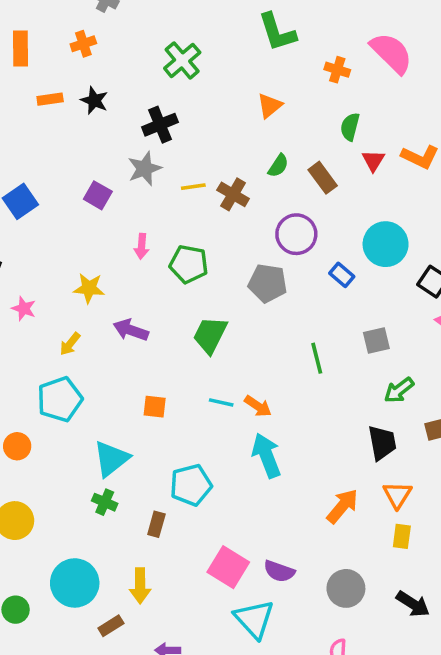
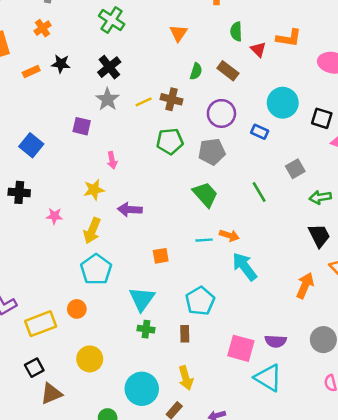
pink arrow: (142, 246) -> (112, 160), moved
green pentagon: (189, 264) -> (170, 141), moved
green trapezoid: (210, 335) -> (205, 194), moved, turned 128
yellow arrow: (70, 344) -> (92, 231), size x1.5
green arrow: (399, 390) -> (320, 197), turned 45

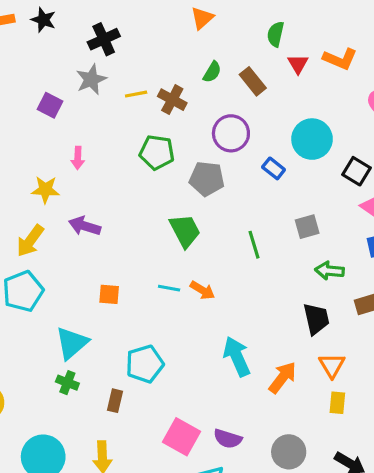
cyan arrow: (245, 267) -> (237, 356), moved

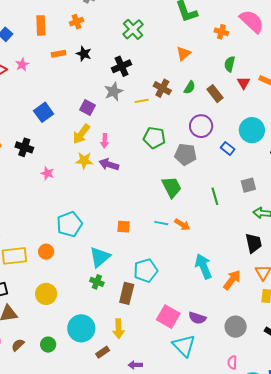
brown cross: (172, 100) -> (162, 88), moved
purple arrow: (85, 226) -> (109, 164), moved
yellow arrow: (30, 241) -> (81, 134), moved
brown rectangle: (115, 401) -> (127, 293), size x1.5

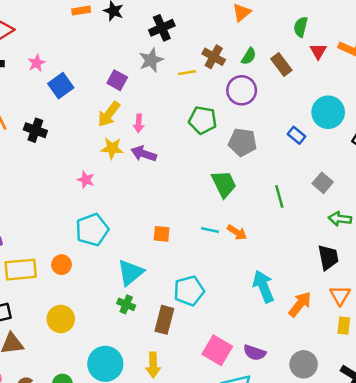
pink star: (22, 64) -> (37, 63), moved
purple circle: (201, 126) -> (242, 90), moved
pink star: (47, 173) -> (86, 180), moved
gray square: (248, 185) -> (323, 183), turned -35

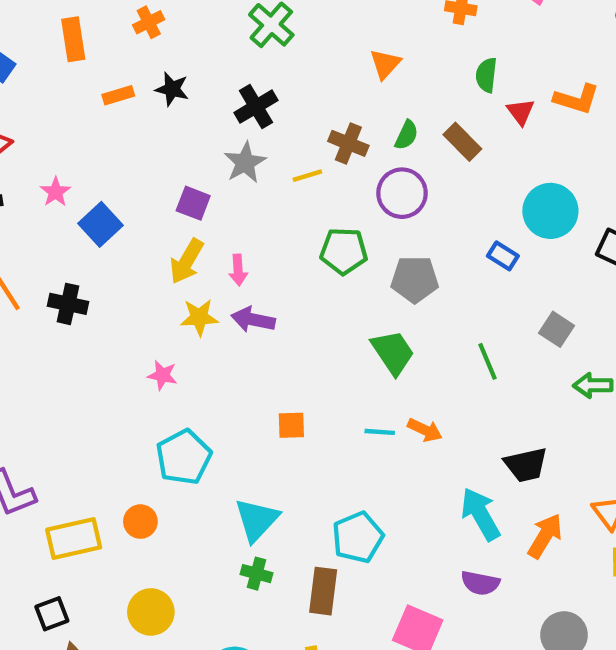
orange square: (162, 234) -> (291, 425), moved
black trapezoid: (328, 257) -> (526, 465), moved, turned 96
purple semicircle: (255, 353) -> (480, 583), moved

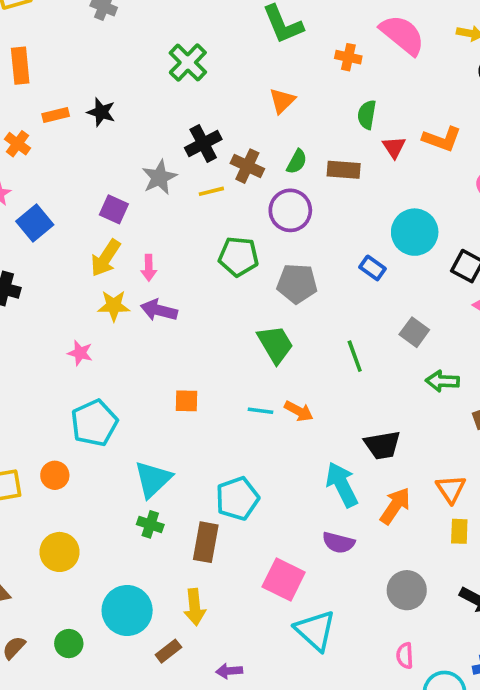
orange cross: (149, 22) -> (18, 144), moved, turned -30
black cross: (256, 107) -> (203, 143), moved
brown rectangle: (462, 142) -> (344, 170), turned -44

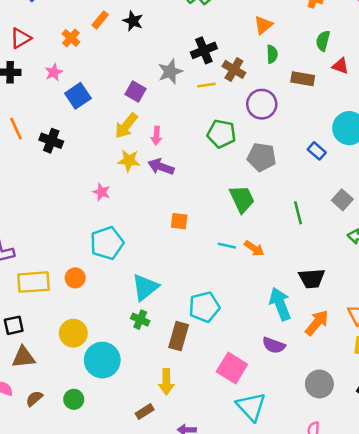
orange rectangle: (56, 115) -> (100, 20), turned -42
red triangle: (394, 147) -> (340, 66), turned -42
green semicircle: (297, 162) -> (272, 54), moved, turned -36
orange square: (187, 401) -> (179, 221), moved
cyan circle: (127, 610) -> (102, 360), moved

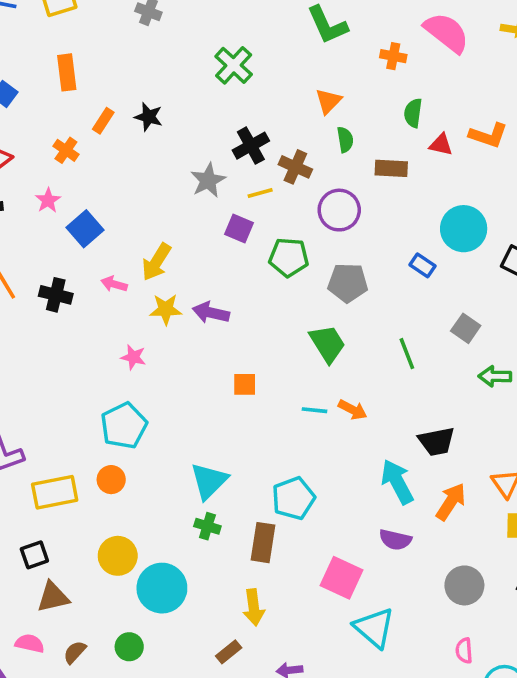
purple square: (135, 91) -> (239, 228), moved
pink arrow: (156, 136) -> (114, 284), moved, turned 108
cyan pentagon: (107, 243) -> (124, 426), moved

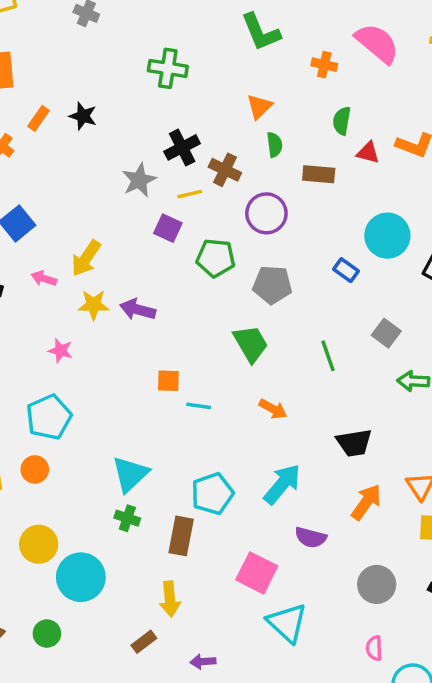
green cross: (234, 65) -> (168, 68), turned -36
cyan line: (314, 410) -> (199, 406), moved
cyan arrow: (397, 482) -> (282, 484), moved, turned 66

